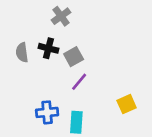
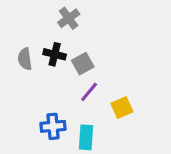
yellow square: (127, 104) -> (122, 108), moved

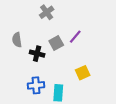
black cross: (55, 54) -> (37, 54), moved
purple line: (89, 92) -> (75, 37), moved

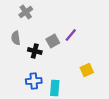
gray cross: (47, 12) -> (26, 12), moved
yellow square: (83, 73) -> (87, 70), moved

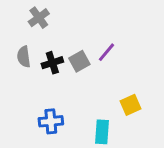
black cross: (35, 51) -> (52, 63), moved, turned -32
cyan rectangle: (55, 88) -> (102, 132), moved

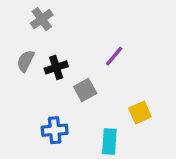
gray semicircle: (24, 57) -> (26, 61), turned 35
gray square: (79, 61) -> (85, 90), moved

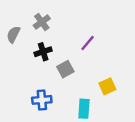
gray cross: (42, 19) -> (42, 22), moved
gray semicircle: (26, 61) -> (13, 34), moved

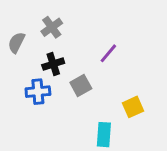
blue cross: (42, 100) -> (38, 92), moved

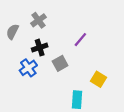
blue cross: (38, 92) -> (28, 68), turned -30
yellow square: (133, 107) -> (99, 79), turned -35

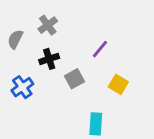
blue cross: (28, 68) -> (22, 87), moved
yellow square: (99, 79) -> (118, 84), moved

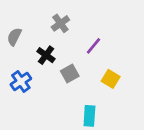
gray cross: (48, 25) -> (60, 23), moved
black cross: (49, 59) -> (46, 55), turned -36

